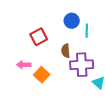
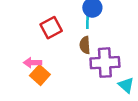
cyan line: (87, 31) -> (87, 20), moved
orange square: (42, 75) -> (40, 75), moved

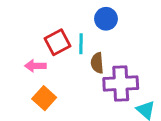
cyan line: (87, 20) -> (81, 44), moved
pink arrow: (32, 63) -> (35, 66), moved

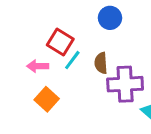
red square: (57, 42) -> (60, 42), turned -30
cyan line: (81, 44) -> (72, 60), moved, turned 36

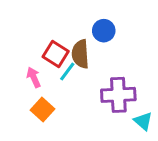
brown semicircle: (101, 63) -> (80, 54), moved, size x1.4
pink arrow: (38, 66) -> (34, 77), turned 66

